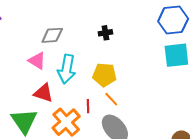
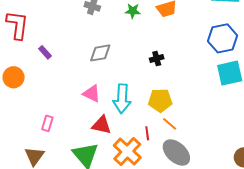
gray diamond: (52, 35) -> (100, 53), moved

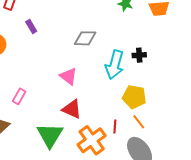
cyan arrow: (122, 99) -> (115, 65), moved

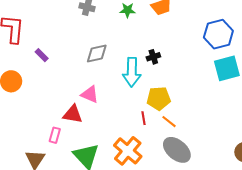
pink rectangle: (19, 96) -> (55, 135), moved
red triangle: (72, 109) -> (73, 114), moved
red line: (115, 126) -> (143, 118), moved

